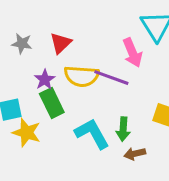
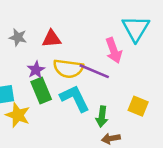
red triangle: (61, 43) -> (52, 39), turned 36
cyan L-shape: (92, 134) -> (75, 98), moved

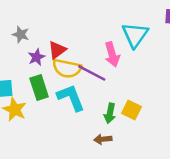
red triangle: (52, 39) -> (57, 50), moved, turned -36
purple star: (36, 70) -> (36, 57), moved
green arrow: (102, 116) -> (110, 113), moved

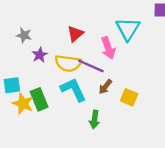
red triangle: (57, 50) -> (75, 34), moved
green rectangle: (39, 88) -> (39, 99), moved
green arrow: (110, 113) -> (95, 120), moved
brown arrow: (103, 139) -> (105, 87), moved, turned -42

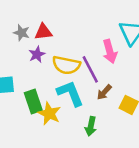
red triangle: (75, 34) -> (43, 32), moved, turned 30
purple line: (91, 66) -> (90, 69), turned 35
yellow star: (23, 104) -> (49, 114), moved

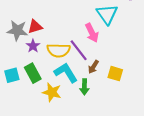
gray star: (21, 33) -> (17, 30), size x1.5
green rectangle: (33, 101) -> (33, 73), moved
green arrow: (91, 126) -> (84, 87), moved

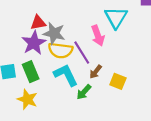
gray star: (17, 30) -> (54, 33), moved
purple star: (33, 46) -> (34, 43), size x1.6
green arrow: (84, 87) -> (84, 92), turned 35
yellow star: (52, 92) -> (27, 99), moved

